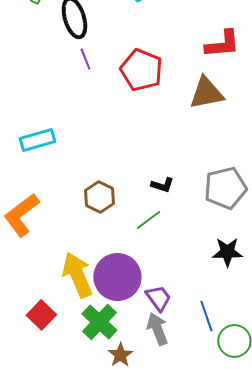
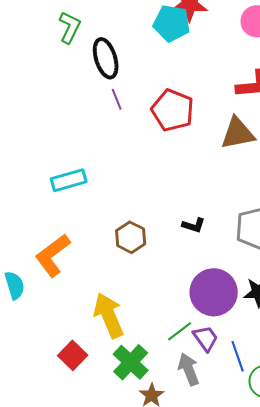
green line: (148, 220) -> (180, 331), moved
purple circle: (117, 277) -> (214, 292), moved
purple trapezoid: (158, 298) -> (206, 338), moved

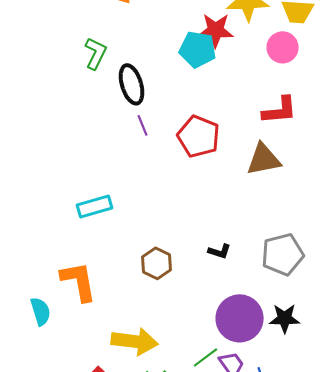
orange L-shape: (53, 255) -> (79, 281), turned 117
yellow arrow: (109, 315) -> (135, 341), turned 120

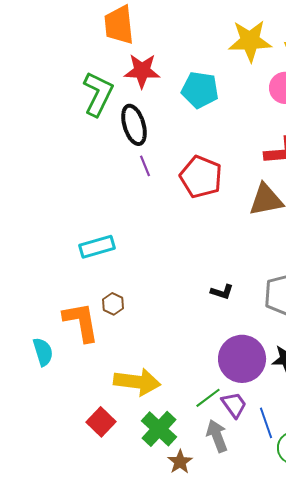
red star: (216, 30) -> (142, 71), moved
green L-shape: (96, 53) -> (98, 94), size x1.4
brown hexagon: (157, 263) -> (113, 304), moved, size x0.7

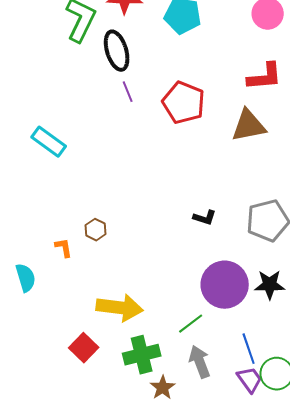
cyan rectangle: (97, 247) -> (49, 142), moved, turned 52
orange L-shape: (81, 322) -> (64, 248), size x0.5
purple trapezoid: (234, 405) -> (250, 380), moved
green cross: (159, 429) -> (142, 355), turned 33

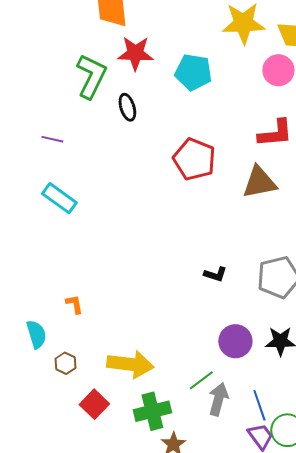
black ellipse: (117, 51) -> (127, 107), size x0.7
purple line: (128, 92) -> (52, 139), moved, turned -55
brown hexagon: (96, 230) -> (65, 363), moved
purple circle: (225, 285) -> (235, 341), size x0.7
gray arrow: (200, 362) -> (218, 399), moved, turned 36

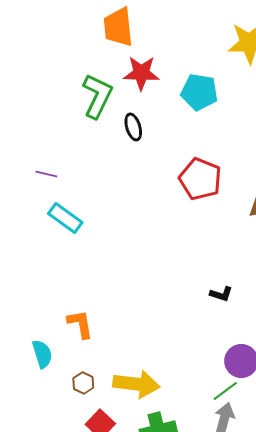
purple line: (52, 139) -> (46, 174), moved
orange L-shape: (74, 304) -> (80, 324), size x1.5
brown hexagon: (65, 363) -> (83, 383), moved
green line: (201, 380) -> (225, 391), moved

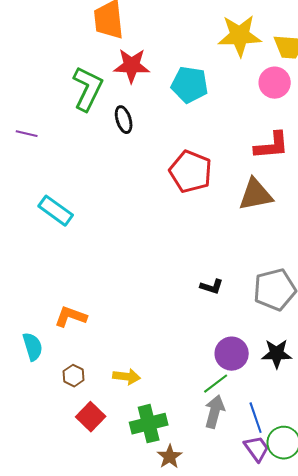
purple line: (46, 174) -> (27, 134), moved
orange L-shape: (80, 324) -> (71, 317), turned -60
yellow arrow: (136, 384) -> (127, 377), size x0.6

